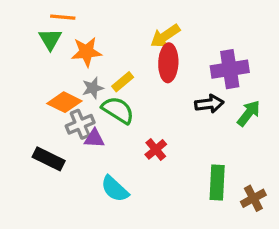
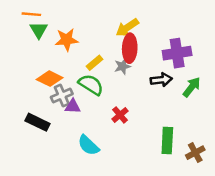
orange line: (63, 17) -> (31, 14), moved
gray star: (93, 88) -> (122, 66), moved

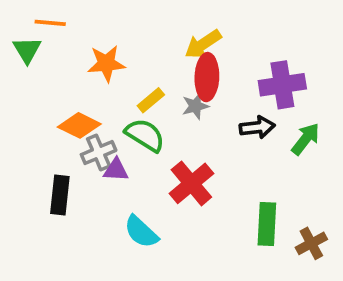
green triangle: (39, 30) -> (27, 50), moved
red cross: (120, 115) -> (191, 183), size x1.6
black rectangle: (37, 122) -> (60, 195), turned 70

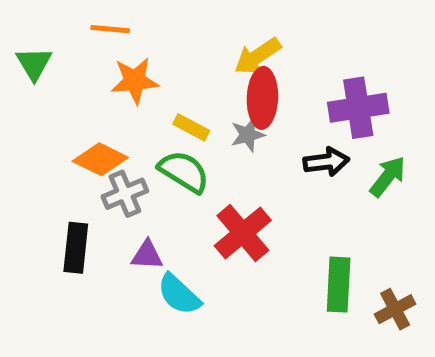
orange line: (50, 23) -> (110, 29), moved
yellow rectangle: (151, 100) -> (191, 127), turned 68
purple triangle: (116, 170) -> (147, 255), moved

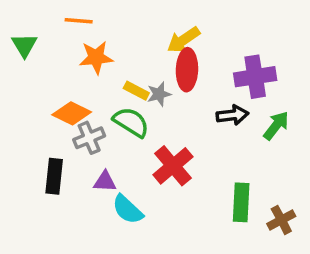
gray star: (248, 135) -> (159, 94), moved

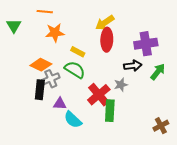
gray star: (159, 94) -> (121, 85), moved
black rectangle: (54, 176) -> (40, 90), moved
green rectangle: (241, 202) -> (110, 111), moved

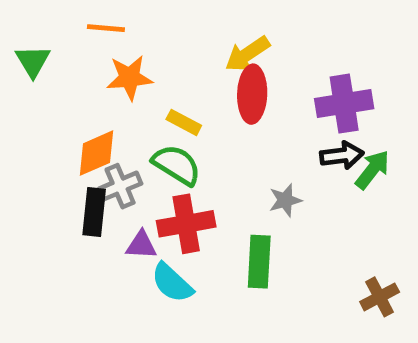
orange diamond: (41, 65) -> (96, 153), turned -50
black arrow: (133, 66) -> (342, 155), moved
red cross: (99, 95) -> (186, 224), moved, turned 30

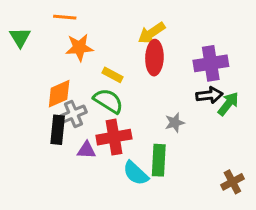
cyan semicircle: (172, 283) -> (136, 173), moved

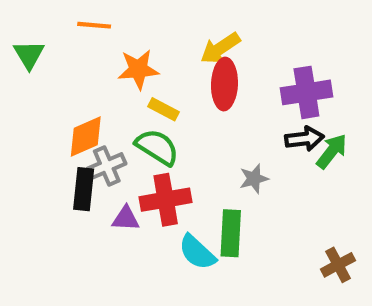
orange star: (79, 47) -> (138, 69), moved

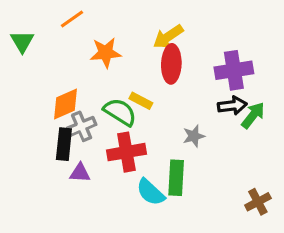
orange line: (94, 25) -> (72, 19), turned -40
yellow rectangle: (164, 109) -> (141, 101), moved
purple triangle: (126, 219) -> (80, 173), moved

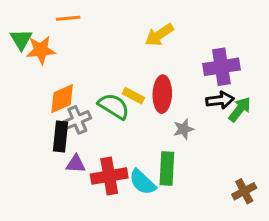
orange line: (72, 19) -> (68, 18), turned 30
orange star: (106, 53) -> (41, 50), moved
red ellipse: (171, 64) -> (162, 94), moved
red cross: (126, 152) -> (109, 176), moved

